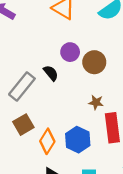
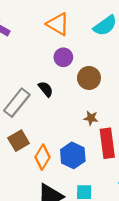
purple circle: (70, 52) -> (63, 57), moved

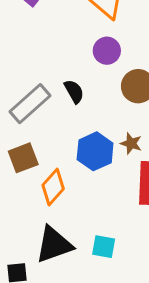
blue hexagon: (73, 155) -> (95, 151), moved

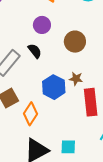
purple circle: (107, 51) -> (42, 25), moved

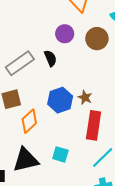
brown circle: (75, 42) -> (97, 39), moved
cyan square: (68, 147) -> (60, 154), moved

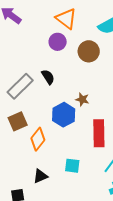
purple circle: (65, 34) -> (58, 42), moved
brown star: (85, 97) -> (82, 99), moved
black triangle: (26, 160) -> (40, 176), size x0.6

